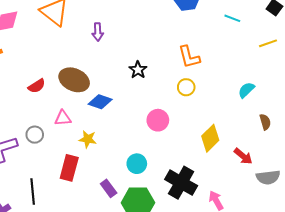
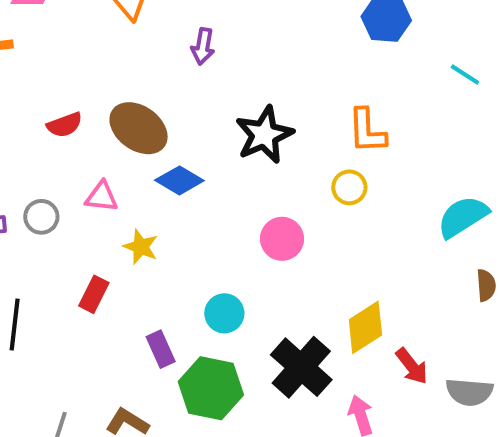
black star: (138, 70) -> (264, 135), size x1.6
cyan semicircle: (246, 90) -> (463, 217), size x1.5
yellow diamond: (210, 138) -> (365, 327), moved
red arrow: (243, 156) -> (412, 366), moved
red rectangle: (69, 168) -> (94, 294), size x0.7

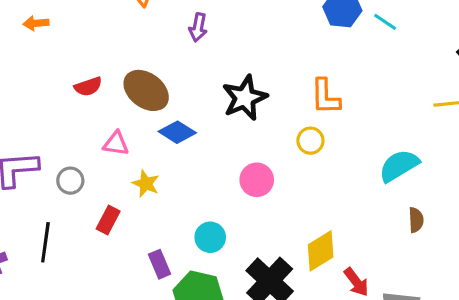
cyan line: (465, 74) -> (385, 22), moved
gray circle: (41, 217) -> (70, 181), moved

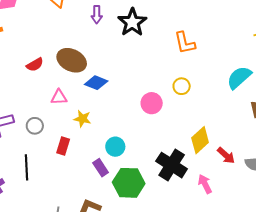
black star: (245, 98) -> (132, 22), moved
yellow circle: (310, 141) -> (182, 86), moved
cyan circle: (210, 237) -> (115, 147), moved

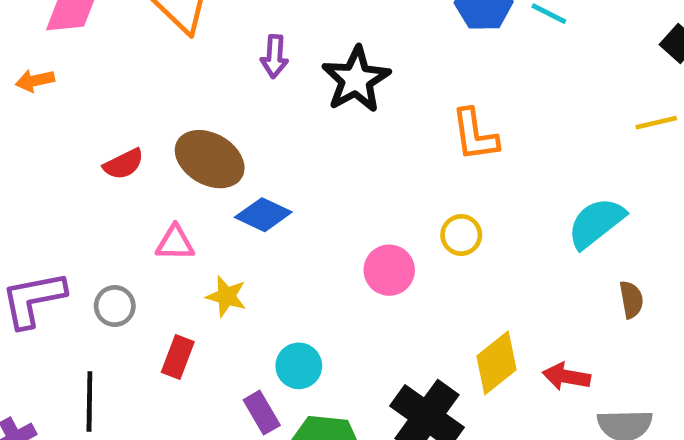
red arrow: (226, 155) -> (566, 377), moved, turned 144

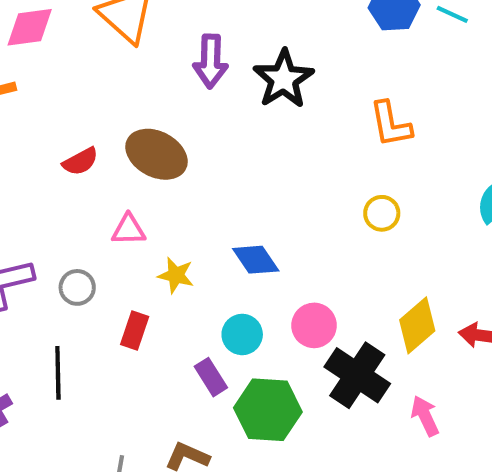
purple arrow: (274, 56) -> (211, 61), size x1.4
blue diamond: (263, 215) -> (256, 260), moved, turned 33
pink circle: (389, 270) -> (314, 325), moved

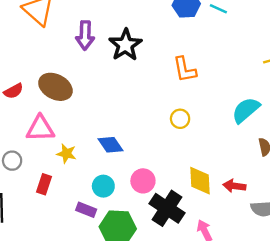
pink triangle: (129, 230) -> (40, 129), size x1.5
yellow diamond: (417, 325) -> (200, 181), turned -52
purple rectangle: (211, 377) -> (86, 210), turned -36

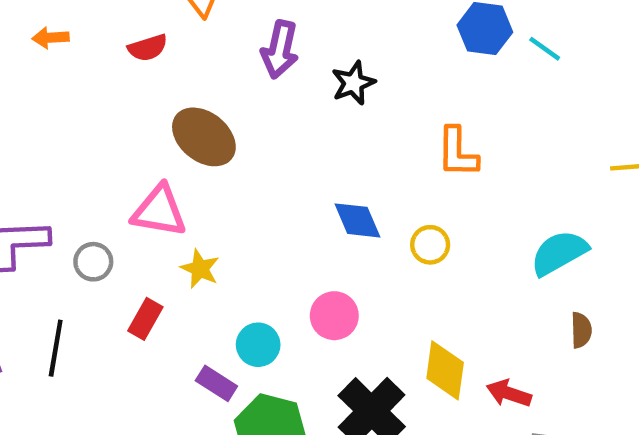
black star: (125, 45) -> (353, 83), size x0.7
red semicircle: (13, 91) -> (148, 48), moved
blue diamond: (111, 145) -> (357, 220), moved
pink circle: (143, 181) -> (334, 316), moved

